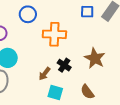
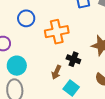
cyan square: (55, 92) -> (71, 88), turned 35

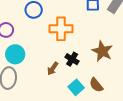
cyan square: (71, 88) -> (76, 87), moved

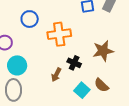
brown star: (102, 51) -> (103, 51), turned -30

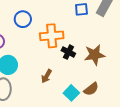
black cross: (74, 63) -> (68, 52), moved
brown semicircle: (101, 85) -> (91, 89), turned -84

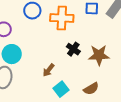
orange cross: (52, 36) -> (62, 18), moved
cyan square: (71, 93) -> (61, 89), moved

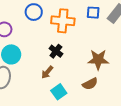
black cross: (73, 49) -> (56, 51), moved
brown semicircle: (91, 89) -> (90, 84), moved

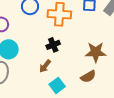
black cross: (56, 51) -> (53, 45), turned 32

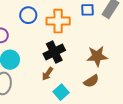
black cross: (53, 45) -> (54, 52), size x1.5

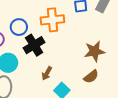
blue circle: (28, 15) -> (19, 27), moved
black cross: (54, 52) -> (34, 45), moved

